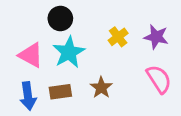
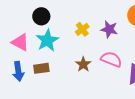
pink semicircle: (159, 79) -> (111, 59), turned -35
brown star: (101, 88) -> (83, 64), moved

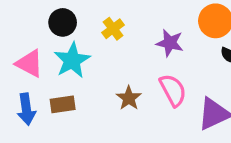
yellow cross: (82, 29) -> (113, 29), moved
pink semicircle: (111, 59) -> (173, 90), turned 40

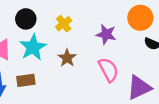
brown star: (129, 98) -> (67, 58), moved

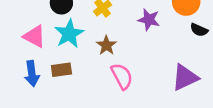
pink semicircle: (108, 70) -> (122, 76), moved

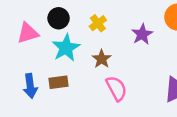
purple star: (149, 20) -> (142, 34), turned 30
pink triangle: (34, 36) -> (28, 33), moved, turned -45

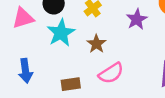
brown rectangle: (59, 82) -> (71, 84), moved
pink semicircle: (116, 88) -> (111, 73), turned 85

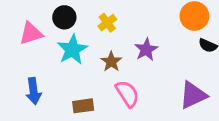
purple star: (137, 19) -> (146, 50), moved
pink semicircle: (111, 73) -> (127, 94), turned -90

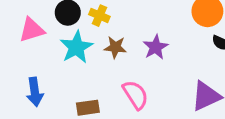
yellow cross: (107, 23) -> (99, 16), moved, turned -30
brown star: (111, 62) -> (115, 47), moved, turned -30

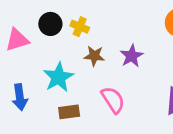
cyan star: (76, 47) -> (58, 77), moved

